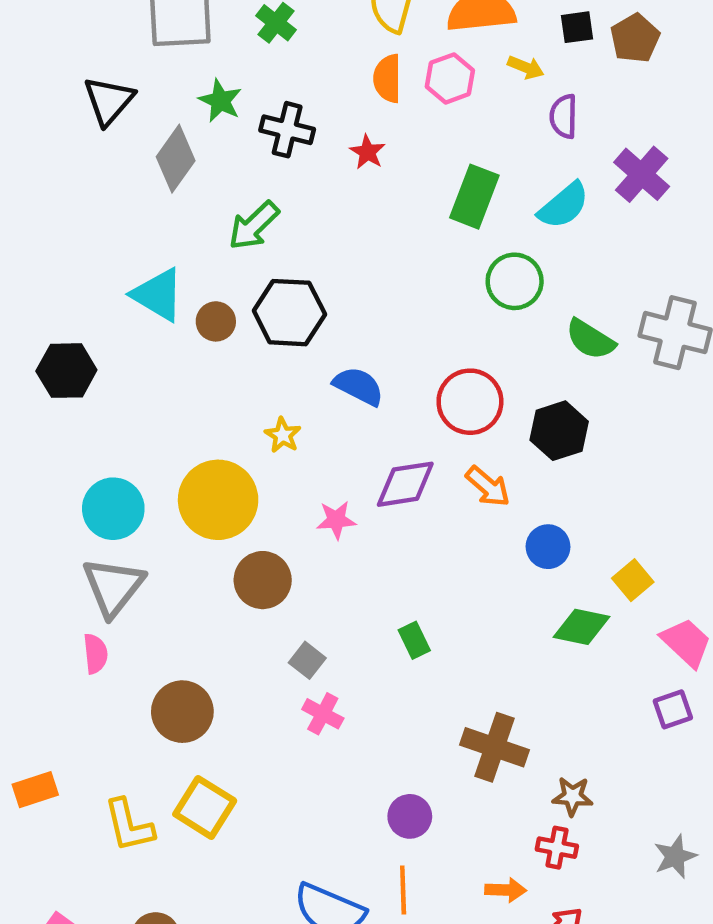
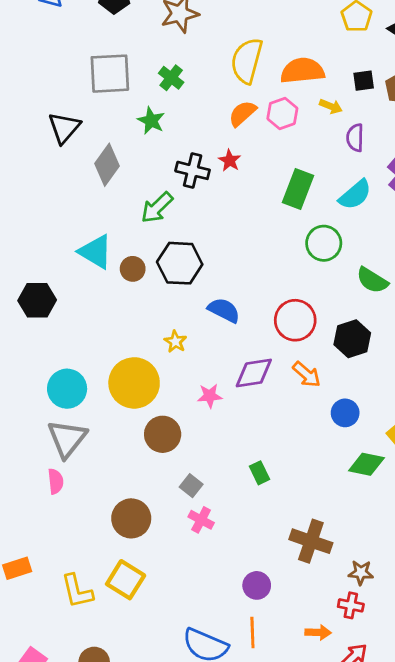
orange semicircle: (387, 78) -> (242, 113), turned 48
green star: (220, 101) -> (151, 121), moved
black cross: (287, 130) -> (193, 170), moved
brown circle: (182, 712) -> (131, 518), moved

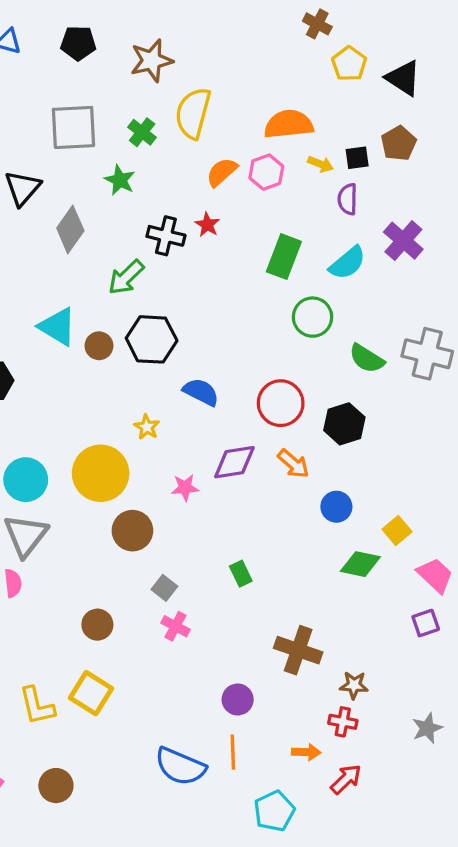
yellow semicircle: (247, 61) -> (193, 113), moved
black square: (364, 81) -> (357, 158), moved
brown circle: (131, 518) -> (97, 625), size x0.7

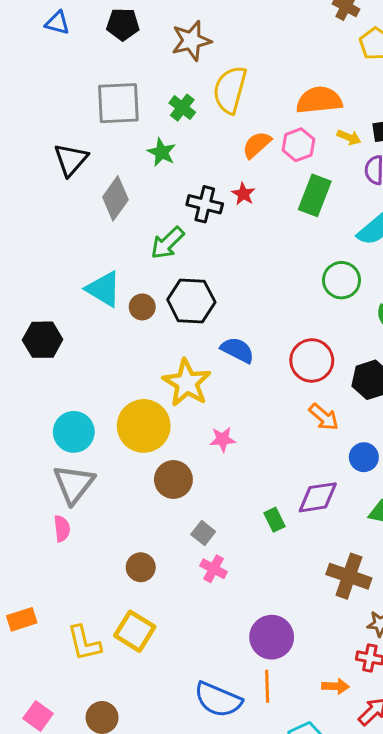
green rectangle: (284, 257) -> (315, 195), moved
yellow star: (147, 427) -> (187, 383), size x2.0
purple diamond: (234, 462) -> (318, 497), moved
brown cross: (298, 650) -> (349, 576), moved
purple circle: (238, 700) -> (272, 637), size x1.5

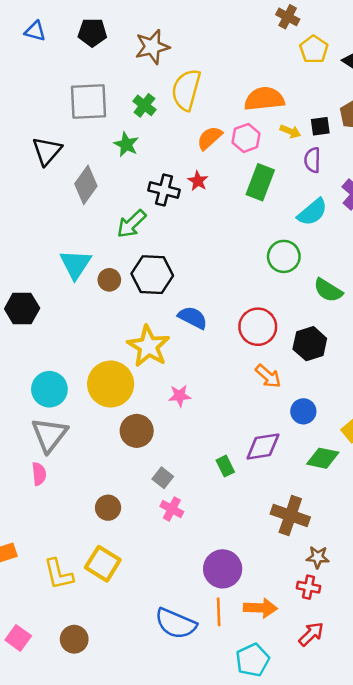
cyan triangle: (104, 289) -> (75, 264), turned 32
orange arrow: (336, 686) -> (260, 608), moved, size x1.4

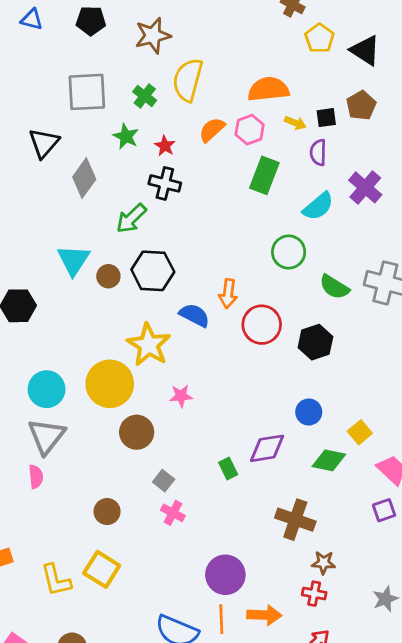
red star: (198, 181) -> (165, 146), moved
orange arrow: (268, 376) -> (228, 294), moved, turned 56

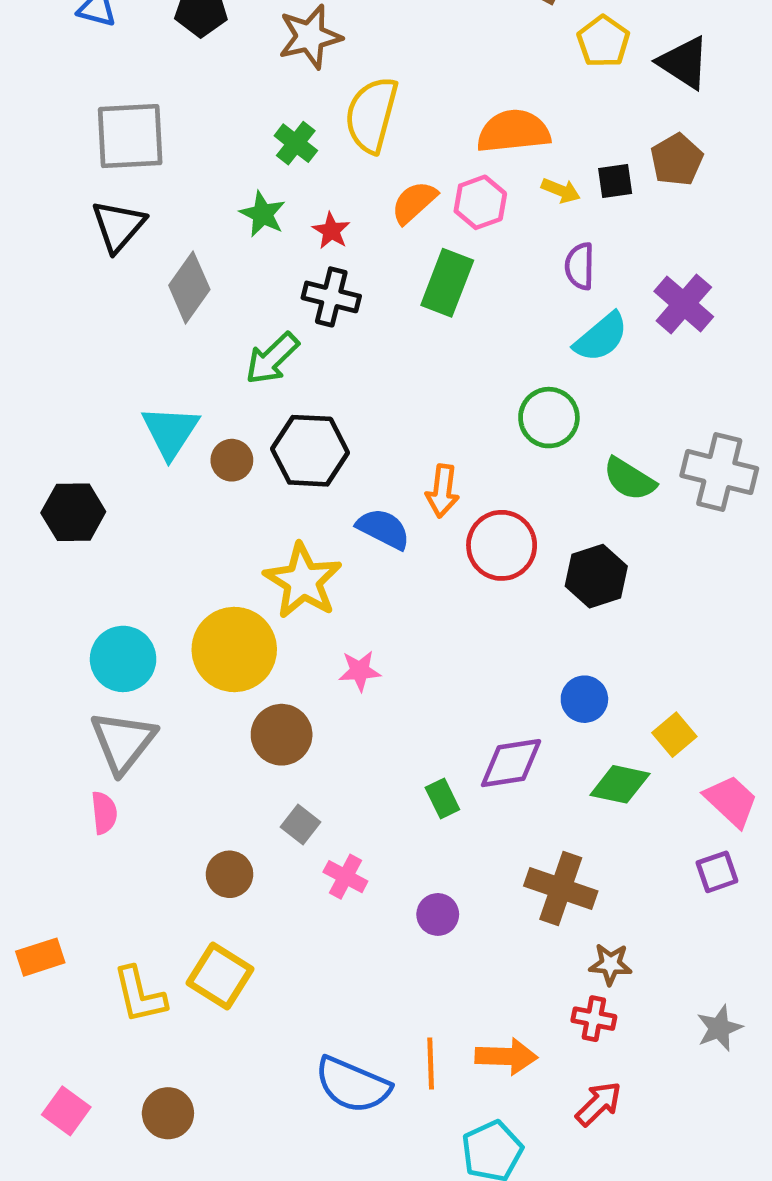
gray square: (87, 92) -> (130, 136), moved
purple semicircle: (318, 152) -> (580, 266), moved
green rectangle: (264, 175) -> (447, 283), moved
gray square: (164, 481) -> (300, 825), moved
purple circle: (225, 575) -> (438, 914), moved, size x0.6

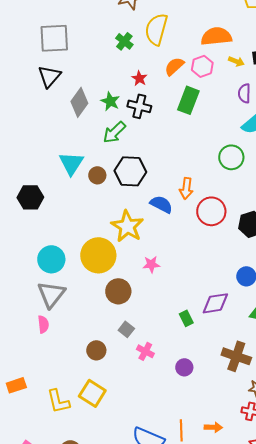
green star: (263, 214) -> (110, 101), moved
orange arrow: (506, 1056) -> (213, 427), size x0.7

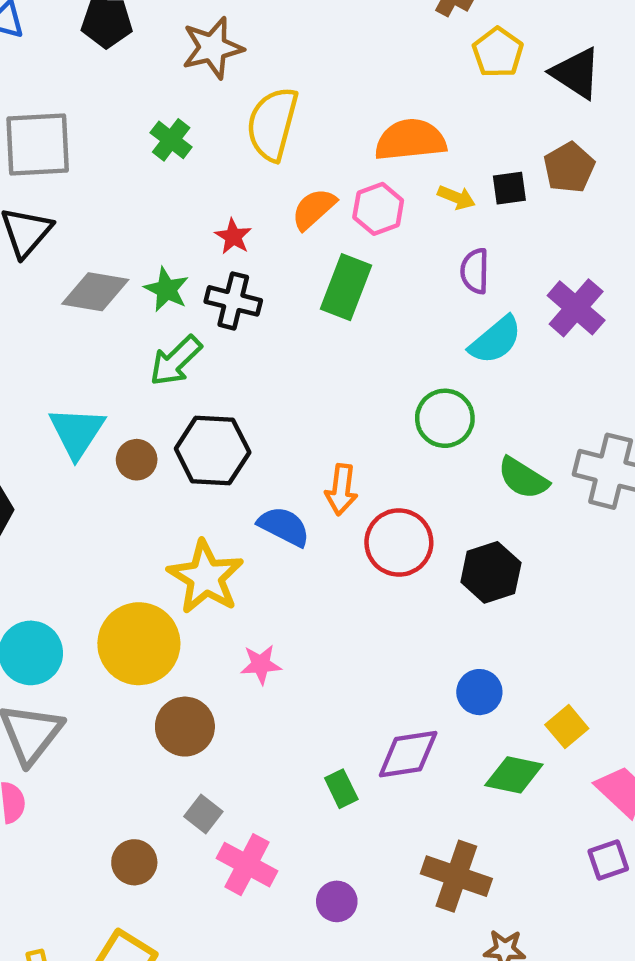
green cross: (124, 41) -> (171, 140), moved
gray diamond: (79, 102) -> (95, 292), turned 64
pink cross: (145, 351) -> (247, 865), size x1.4

